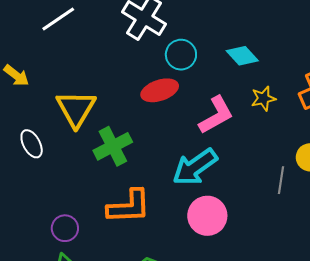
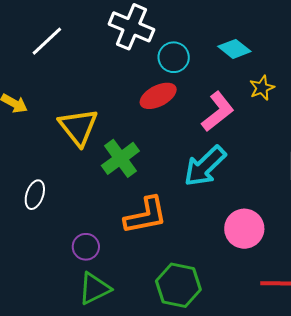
white ellipse: (32, 144) -> (35, 195), moved, turned 56
pink circle: (207, 216) -> (244, 229), moved

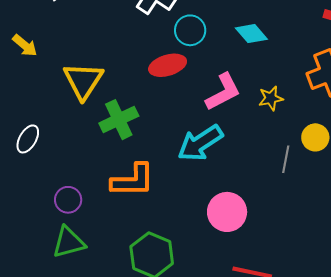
yellow star: (262, 88) -> (271, 98), moved

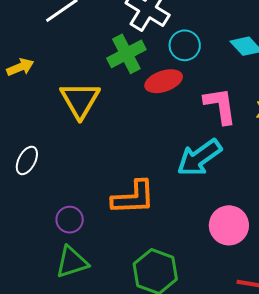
yellow arrow: (25, 45) -> (20, 67), turned -60
pink L-shape: (223, 92) -> (220, 106), turned -69
green cross: (119, 120) -> (126, 54), moved

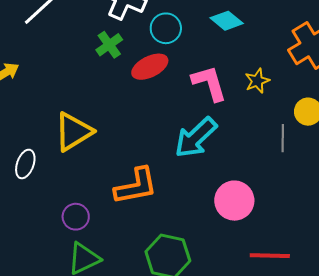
green cross: (126, 54) -> (109, 45), size x0.7
yellow triangle: (80, 100) -> (73, 132), moved, turned 36

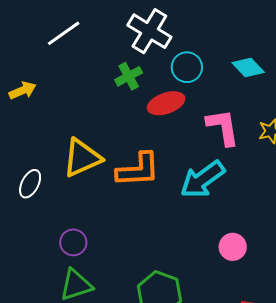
orange L-shape: (136, 186) -> (138, 170), moved
pink circle: (234, 201) -> (233, 247), size x0.7

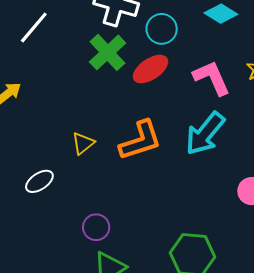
green cross: (129, 76) -> (108, 52), size x1.4
yellow triangle: (82, 158) -> (83, 143), size x0.6
white ellipse: (30, 184) -> (39, 181), turned 44

